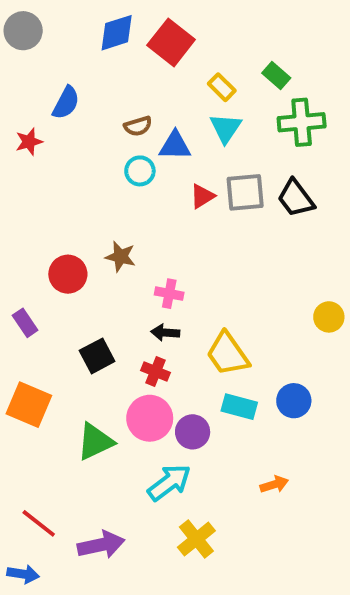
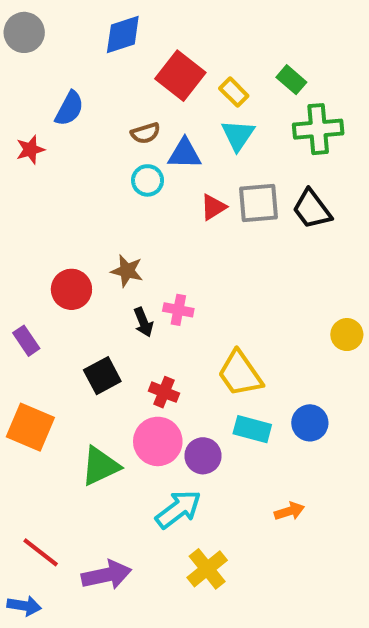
red square: (171, 42) -> (180, 76), moved
black arrow: (165, 333) -> (143, 322), moved, turned -116

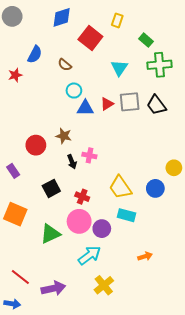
yellow rectangle: (234, 92) -> (117, 20), moved, turned 64
brown semicircle: (145, 133) -> (65, 65), moved, turned 56
blue triangle: (184, 154) -> (85, 108), moved
blue circle: (310, 423) -> (155, 188), moved

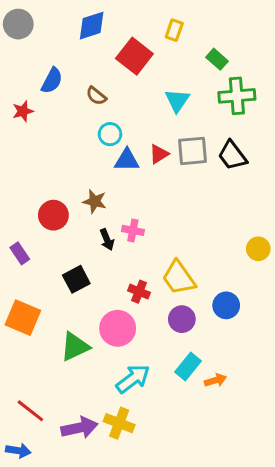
blue circle: (155, 188) -> (226, 305), moved
red cross: (82, 197) -> (139, 292), moved
cyan rectangle: (126, 215) -> (188, 367), moved, turned -66
purple circle: (102, 229) -> (182, 319), moved
yellow cross: (104, 285) -> (119, 423), moved, turned -30

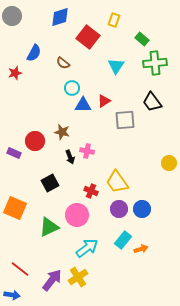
gray square: (193, 151) -> (125, 120), moved
purple rectangle: (20, 253) -> (14, 153), moved, turned -32
blue circle: (226, 305) -> (142, 209), moved
yellow cross: (119, 423) -> (78, 277), turned 36
purple arrow: (79, 428) -> (52, 280), turned -40

